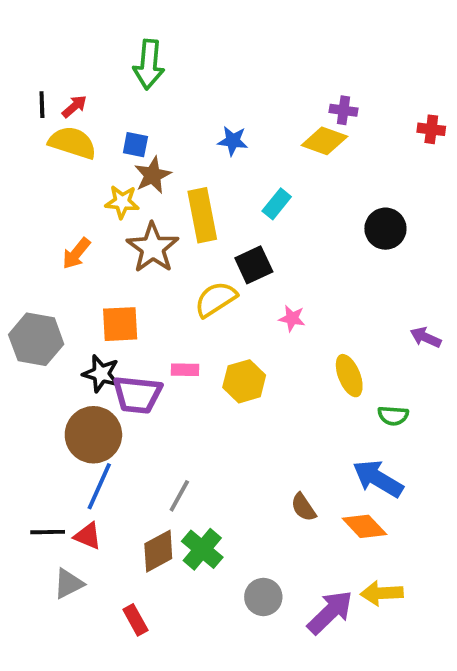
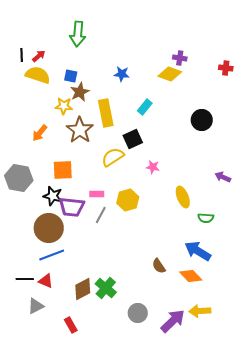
blue line: (99, 486) -> (52, 255), turned 45
gray line: (179, 496) -> (101, 215), moved

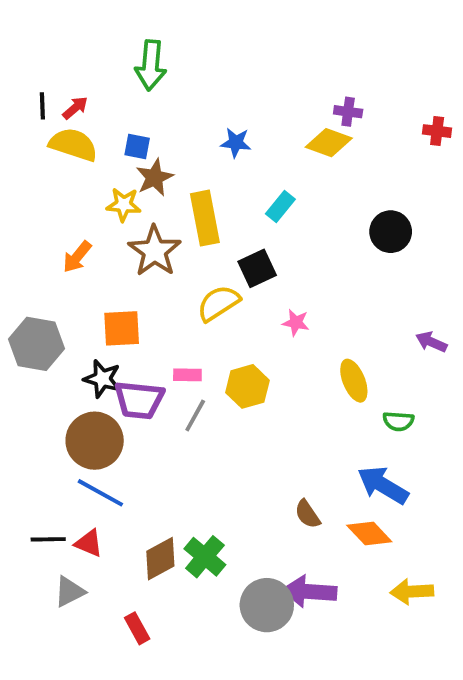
blue line: (52, 255) -> (100, 493), turned 50
yellow arrow: (200, 311) -> (412, 592), moved
gray circle: (138, 313) -> (267, 605), size x1.4
purple arrow: (173, 321) -> (309, 592), moved, turned -132

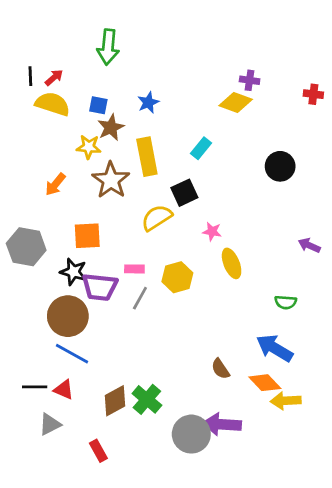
blue star: (236, 143) -> (148, 103), moved, turned -30
yellow ellipse: (354, 381) -> (232, 263), moved
yellow arrow: (412, 592) -> (286, 401), moved

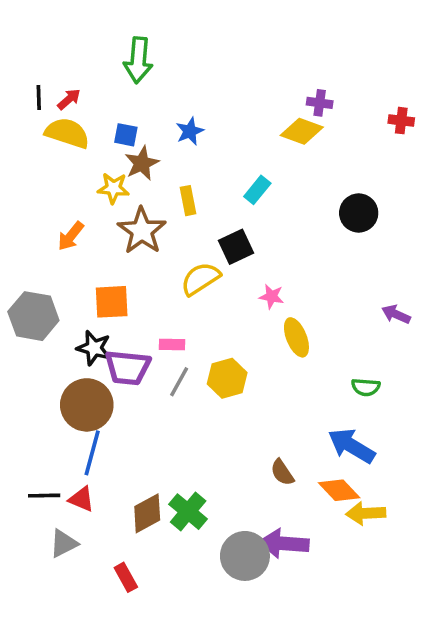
yellow rectangle: (147, 157) -> (188, 201), size x0.6
yellow hexagon: (177, 277) -> (227, 378), moved
blue line: (72, 354) -> (92, 453), turned 76

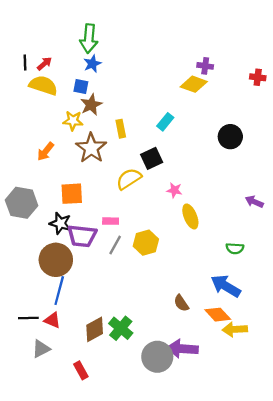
blue star: (190, 131) -> (92, 64), moved

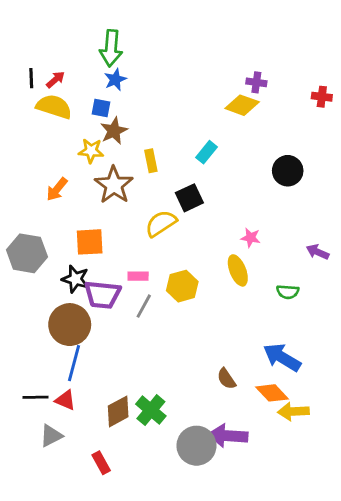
pink star: (174, 190) -> (251, 238), moved
yellow hexagon: (146, 243) -> (182, 286), moved
green semicircle: (235, 248) -> (288, 292), moved

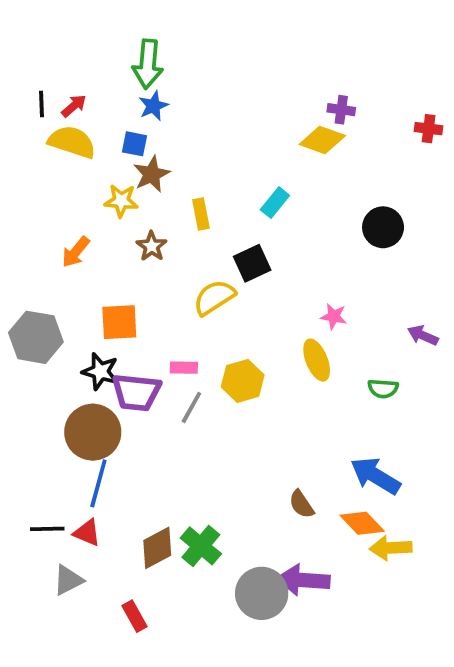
brown star: (114, 185) -> (152, 246), size x0.6

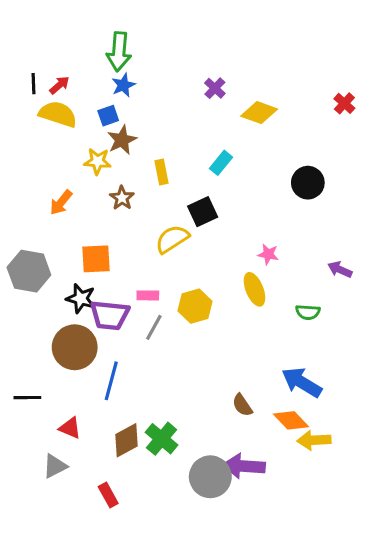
purple cross: (341, 110) -> (215, 88), moved, turned 35
red cross: (429, 129) -> (344, 103), turned 35
blue square: (135, 144) -> (108, 116), turned -30
blue line: (98, 483) -> (111, 381), moved
black line: (47, 529) -> (27, 398), moved

